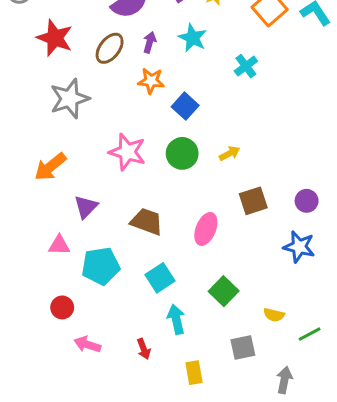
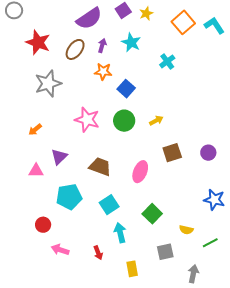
orange arrow: (50, 167) -> (35, 130), size x0.6
pink triangle: (59, 245) -> (36, 171), moved
blue star: (299, 247) -> (214, 200), moved

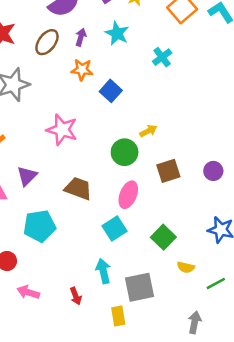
green circle: (124, 121) -> (125, 152), moved
cyan square: (109, 205) -> (115, 228), moved
green square: (152, 214) -> (163, 237), moved
gray square: (165, 252) -> (140, 287), moved, size x1.4

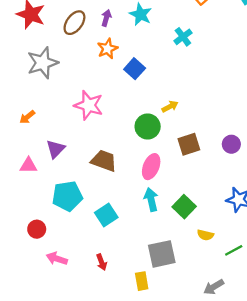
orange star: (82, 70) -> (107, 49), turned -30
cyan square: (115, 228) -> (106, 215), moved
cyan arrow: (103, 271) -> (151, 200), moved
gray arrow: (195, 322) -> (214, 287), turned -132

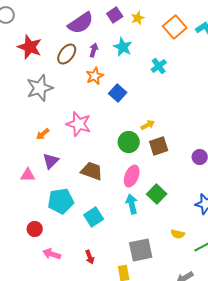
orange arrow: (27, 117) -> (43, 134), moved
brown square: (189, 144) -> (159, 146), moved
green square: (184, 207) -> (157, 194), moved

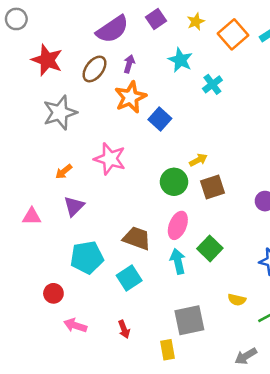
yellow star: (138, 18) -> (196, 22), moved
cyan star: (123, 47) -> (180, 60), moved
orange star: (95, 76) -> (130, 97), size x1.4
brown trapezoid: (92, 171) -> (137, 238), moved
pink triangle: (28, 175) -> (32, 216), moved

